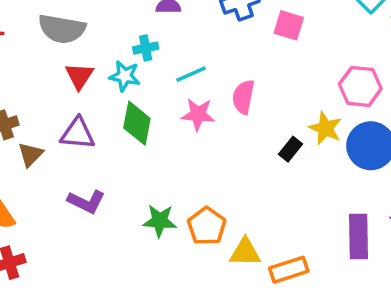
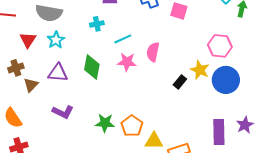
red triangle: (79, 76) -> (28, 40), moved
cyan star: (125, 76) -> (56, 40), moved, turned 30

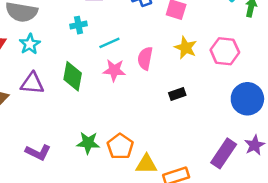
yellow star: (200, 70) -> (186, 48), moved
blue circle: (226, 80) -> (247, 99), moved
black rectangle: (180, 82) -> (177, 94), turned 32
purple L-shape: (63, 112) -> (38, 152), moved
purple rectangle: (219, 132) -> (224, 153), turned 35

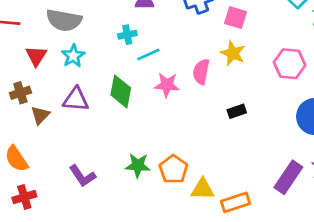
cyan line: (109, 43) -> (148, 55), moved
yellow star: (186, 48) -> (233, 53), moved
purple L-shape: (38, 152) -> (82, 176), turned 30

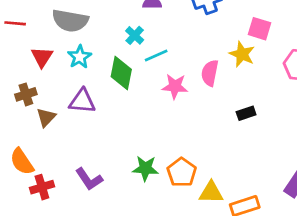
pink square: (236, 18) -> (260, 29), moved
cyan cross: (127, 35) -> (135, 35), turned -36
green diamond: (121, 91) -> (121, 73), moved
red cross: (24, 197) -> (42, 187), moved

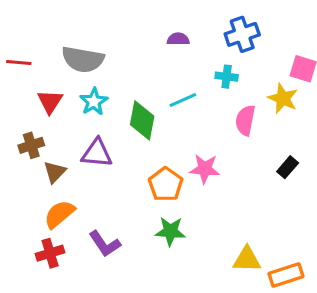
cyan cross: (135, 35) -> (227, 77), moved, turned -36
pink star: (175, 86) -> (205, 169), moved
black rectangle: (246, 113) -> (288, 167), turned -30
orange semicircle: (22, 162) -> (59, 214), moved, turned 84
orange pentagon: (182, 172) -> (166, 184), moved

